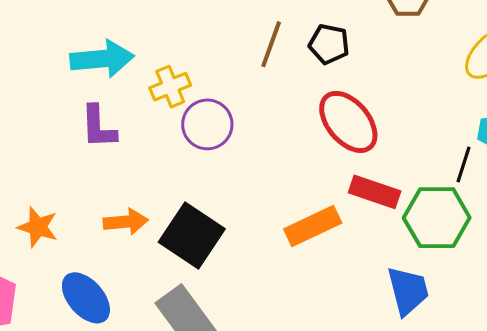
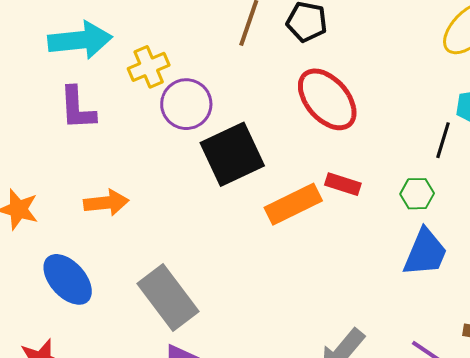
red rectangle: (375, 192) -> (343, 184), moved, size x0.7
green hexagon: (437, 218) -> (417, 194), size x0.5
black square: (192, 235) -> (232, 154), moved, turned 32
blue trapezoid: (408, 291) -> (425, 253), moved, turned 38

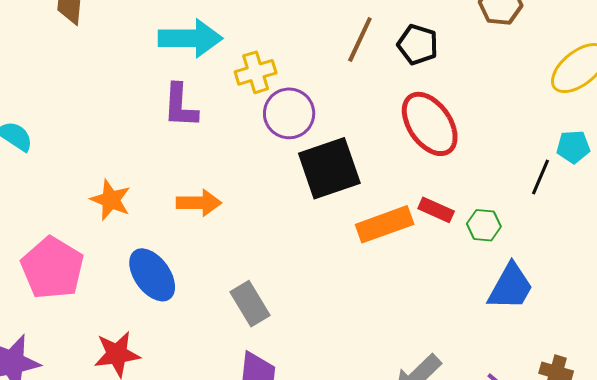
green hexagon: (417, 194) -> (484, 225), moved
gray rectangle: (168, 297) -> (250, 304), size x0.7

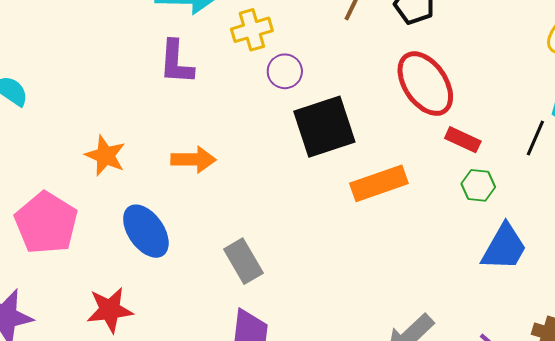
purple circle: (289, 113) -> (285, 71), size x0.7
red rectangle: (436, 210) -> (463, 140), moved

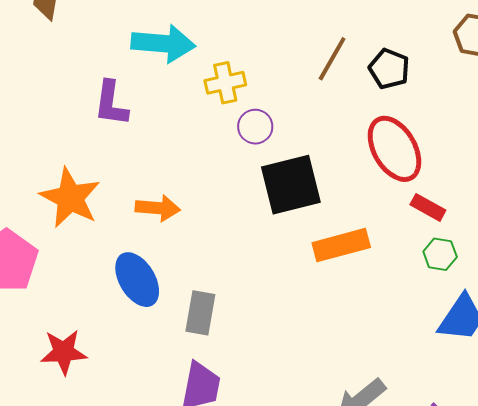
purple L-shape: (176, 62) -> (111, 103), moved
orange star: (105, 156) -> (70, 198), size x1.5
blue ellipse: (146, 231) -> (137, 280), moved
gray rectangle: (243, 261) -> (200, 313), turned 36

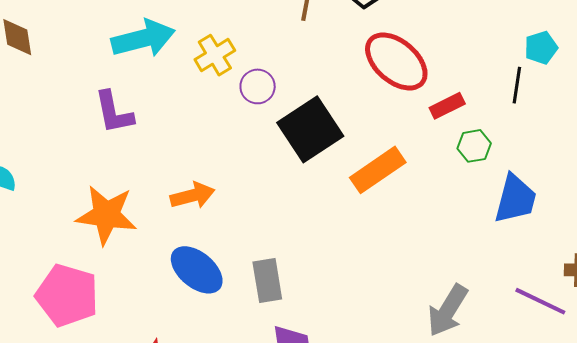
red rectangle: (428, 207) -> (447, 106), turned -36

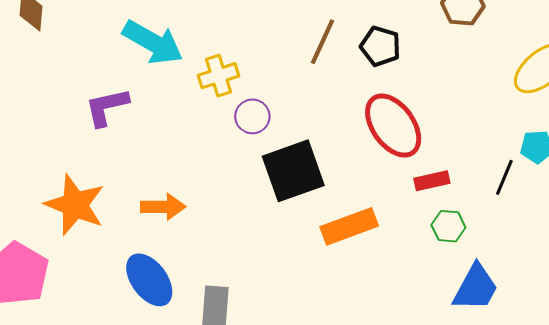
cyan arrow: (143, 39) -> (153, 42), turned 30
purple L-shape: (114, 112) -> (107, 107), turned 75

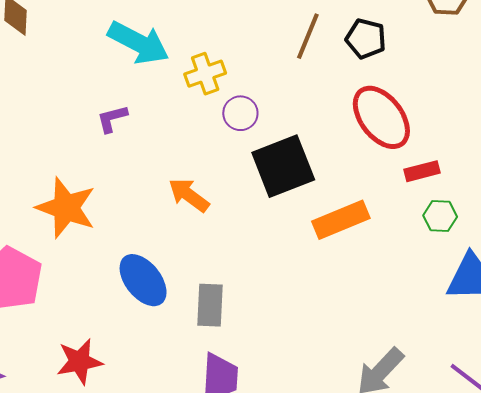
purple L-shape: (107, 107) -> (112, 119), moved, size x0.7
orange arrow: (163, 207) -> (189, 195), moved, turned -141

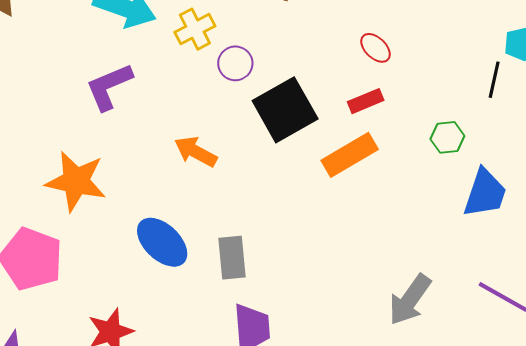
red ellipse: (381, 117) -> (376, 48), size x0.5
purple L-shape: (112, 119) -> (109, 87), size x1.6
red rectangle: (422, 171) -> (366, 101), moved

